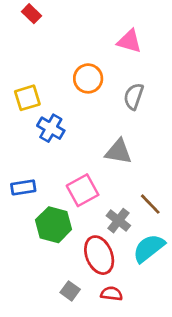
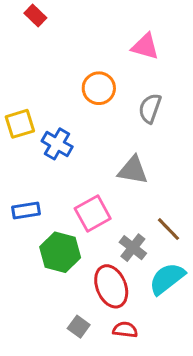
yellow square: (27, 98) -> (20, 124), moved

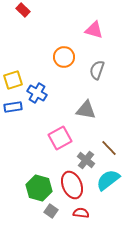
blue rectangle: (26, 211) -> (13, 107), moved
green hexagon: (60, 252) -> (39, 188), moved

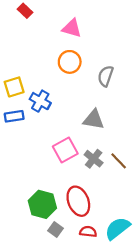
pink triangle: (94, 30) -> (72, 28), moved
gray cross: (86, 160) -> (94, 159), moved
cyan semicircle: (108, 180) -> (118, 228), moved

